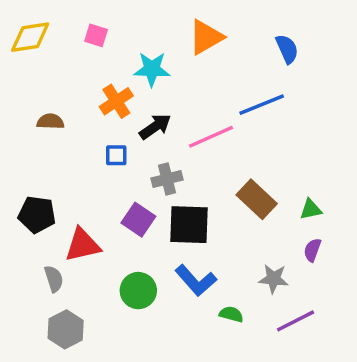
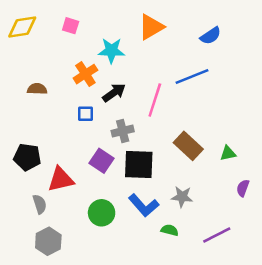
blue semicircle: (287, 49) -> (211, 36), turned 80
pink line: (211, 137) -> (155, 100), turned -48
purple semicircle: (312, 250) -> (243, 188), moved
gray star: (274, 279) -> (182, 197), moved

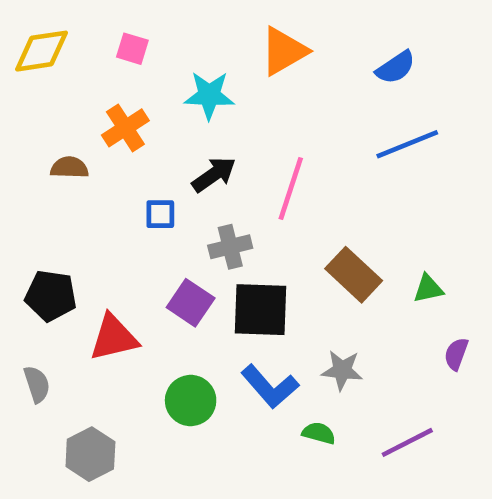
orange cross: (85, 74) -> (125, 128), moved
blue line: (192, 77) -> (407, 144), moved
gray semicircle: (40, 204) -> (37, 384), moved

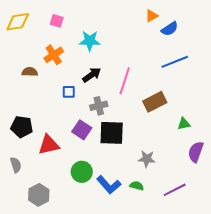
orange triangle: (284, 51) -> (152, 16), moved, size x0.6
brown rectangle: (354, 275) -> (155, 102), moved, turned -70
purple semicircle: (456, 354) -> (196, 152), size x1.5
blue L-shape: (270, 387) -> (109, 185), moved

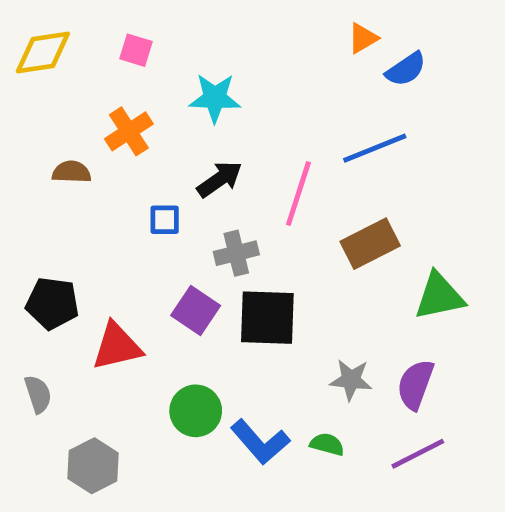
blue line: (175, 62) -> (375, 148), moved
green triangle: (184, 124) -> (439, 296), size x1.6
purple semicircle: (196, 152) -> (415, 385), moved

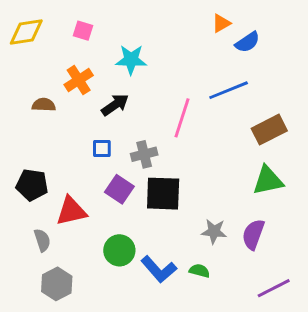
black arrow: (220, 179) -> (115, 105), moved
blue square: (165, 220) -> (102, 148), moved
brown rectangle: (370, 244) -> (269, 130), moved
gray semicircle: (38, 394) -> (42, 240), moved
purple line: (418, 454) -> (274, 288), moved

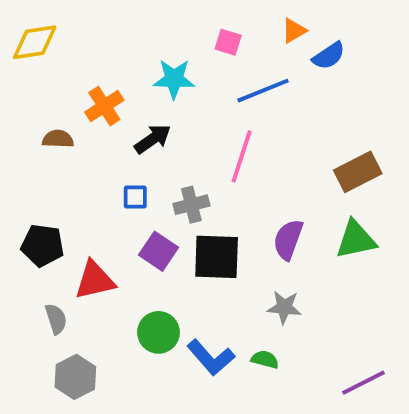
pink square: (83, 31) -> (228, 42), moved
blue line: (229, 90) -> (263, 91), moved
purple semicircle: (253, 234) -> (288, 240), moved

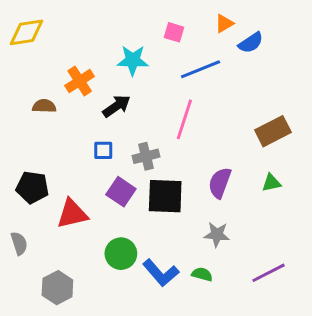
green triangle: (356, 240) -> (271, 183), size x0.6
gray semicircle: (56, 319) -> (19, 243), moved
purple line: (364, 383) -> (268, 273), moved

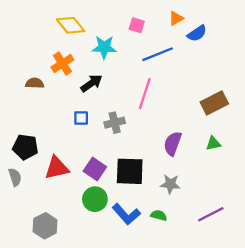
yellow diamond: (26, 32) -> (71, 25), moved, turned 60
purple square: (121, 192) -> (95, 169), moved
black square: (165, 196) -> (130, 171), moved
gray semicircle: (19, 243) -> (15, 177), moved

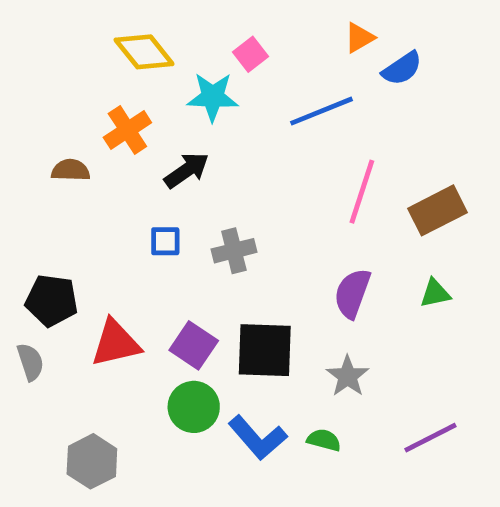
pink square: (137, 25) -> (251, 54), moved, turned 35
pink line: (145, 94) -> (362, 192), moved
gray star: (170, 184) -> (348, 376), turned 30

